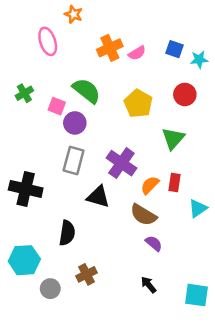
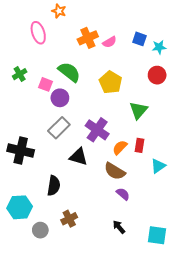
red circle: (185, 94) -> (157, 75), moved
gray rectangle: (74, 160) -> (59, 128), turned 30

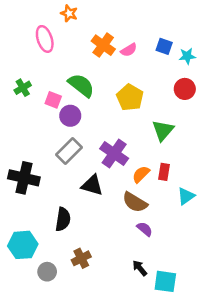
orange cross: (88, 38) -> (103, 45), turned -30
cyan square: (157, 235) -> (165, 281), moved

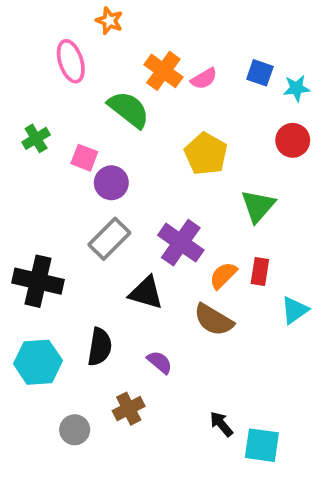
green semicircle: (81, 85) -> (129, 109), moved
purple semicircle: (145, 229) -> (160, 362), moved
cyan hexagon: (23, 245) -> (38, 362), moved

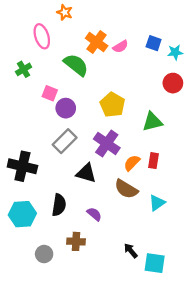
green cross: (36, 138) -> (24, 69), moved
yellow pentagon: (206, 154) -> (112, 105), moved
green triangle: (258, 206) -> (152, 122), turned 35
cyan triangle: (295, 310) -> (157, 203), moved
brown cross: (129, 409) -> (76, 241), turned 30

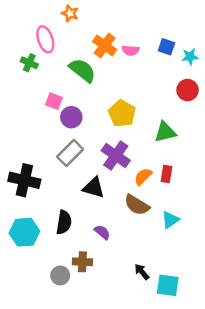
pink semicircle: (120, 47) -> (131, 50), turned 35
green cross: (24, 69) -> (29, 63), moved, turned -35
gray circle: (44, 254) -> (60, 275), moved

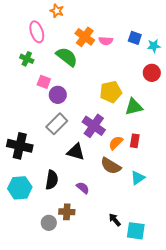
green cross: (29, 63) -> (27, 59), moved
yellow pentagon: (122, 113) -> (111, 92), moved, turned 30

